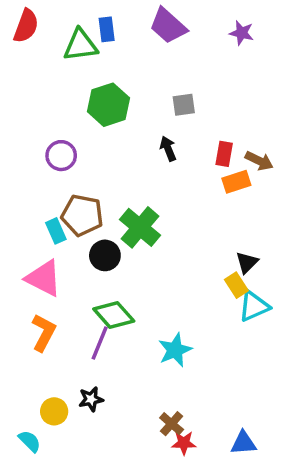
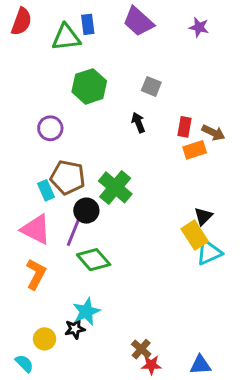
gray square: (184, 105) -> (151, 86), turned 30
yellow rectangle: (236, 285) -> (195, 235), size x1.4
purple line: (100, 343) -> (73, 232), moved
cyan star: (175, 350) -> (86, 312), moved

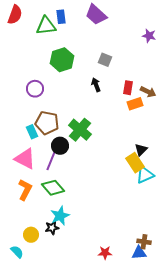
purple star: (199, 27) -> (149, 36), moved
green diamond: (94, 260) -> (53, 188), moved
brown cross: (141, 349) -> (144, 242), moved, turned -32

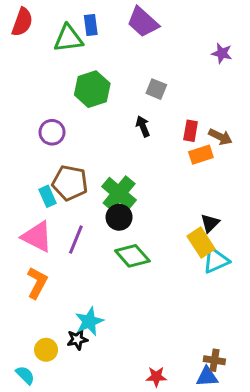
black circle: (60, 146) -> (119, 217), moved
green diamond: (53, 188) -> (132, 256), moved

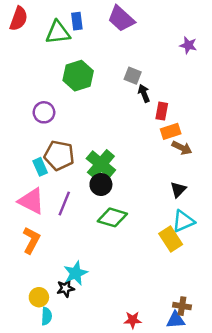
black arrow: (143, 126) -> (144, 93), moved
brown arrow: (220, 137) -> (182, 148), moved
yellow rectangle: (201, 243) -> (171, 239), moved
green diamond: (132, 256) -> (112, 217), turned -32
cyan semicircle: (25, 375) -> (46, 316), moved, turned 48

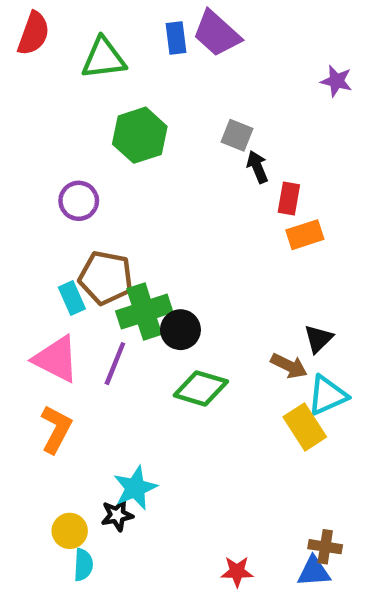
blue rectangle: (77, 21) -> (176, 38), moved
brown arrow: (182, 148) -> (289, 366), moved
green cross: (101, 164) -> (144, 312), moved, turned 32

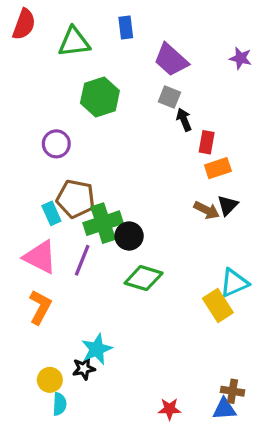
purple trapezoid: (217, 34) -> (171, 60), moved
black triangle: (318, 339) -> (228, 205), moved
brown arrow: (289, 366) -> (207, 210), moved

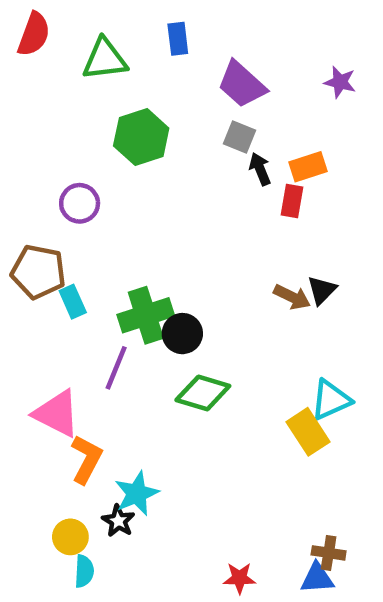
orange rectangle: (218, 168) -> (308, 167), moved
brown pentagon: (76, 199) -> (38, 272), moved
pink triangle: (40, 257) -> (57, 413), moved
orange L-shape: (40, 307) -> (86, 459), moved
black star: (84, 369) -> (118, 521), turned -30

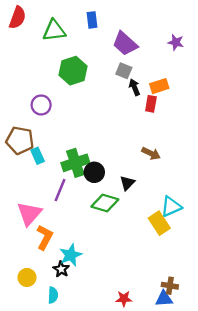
black triangle: (322, 290) -> (127, 183), moved
pink triangle: (57, 413) -> (29, 214), turned 44
yellow circle: (70, 537) -> (27, 277), moved
cyan semicircle: (84, 571) -> (53, 295), moved

